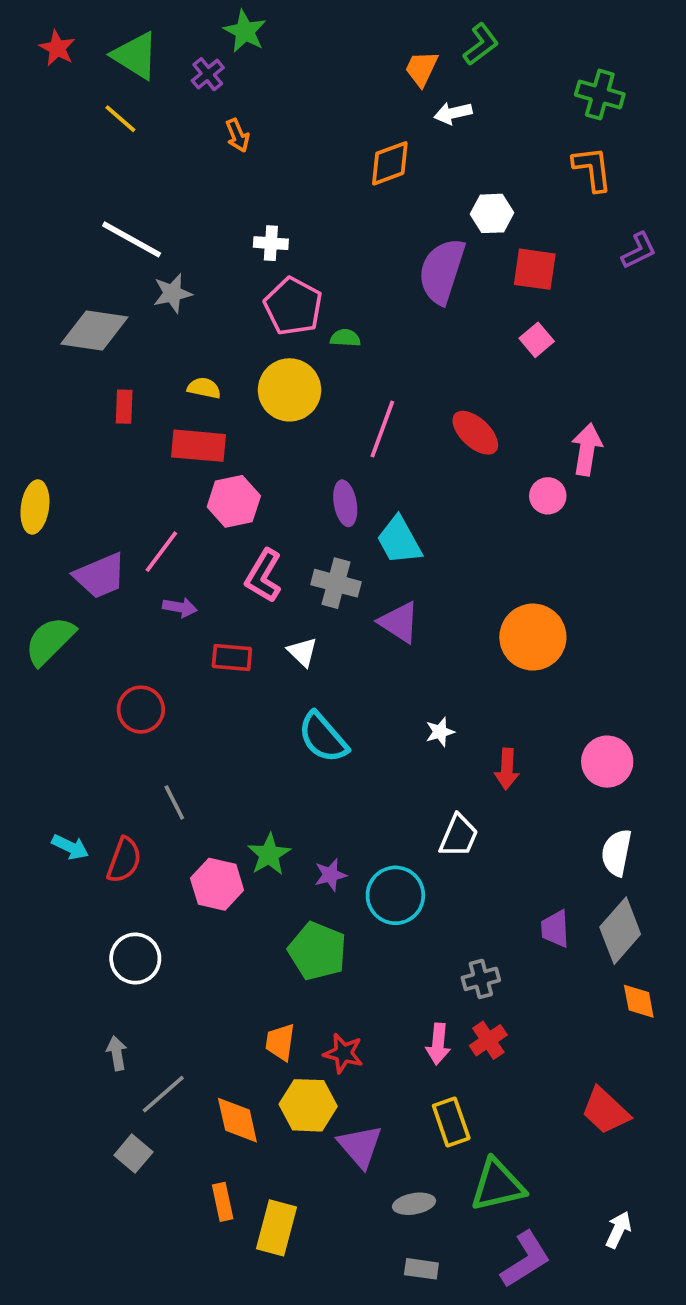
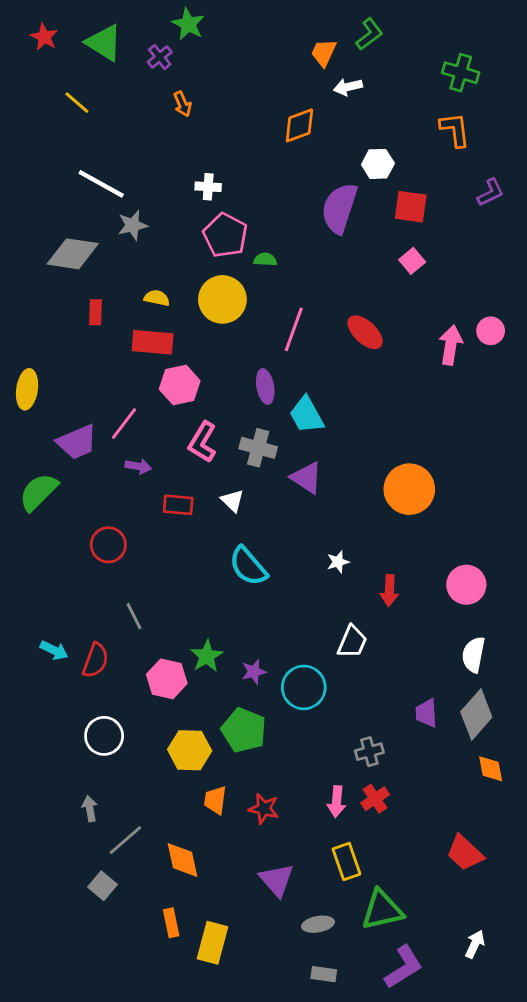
yellow line: (120, 119) -> (77, 103), moved
pink circle: (548, 496) -> (491, 331), moved
yellow hexagon: (308, 1105) -> (190, 750), moved

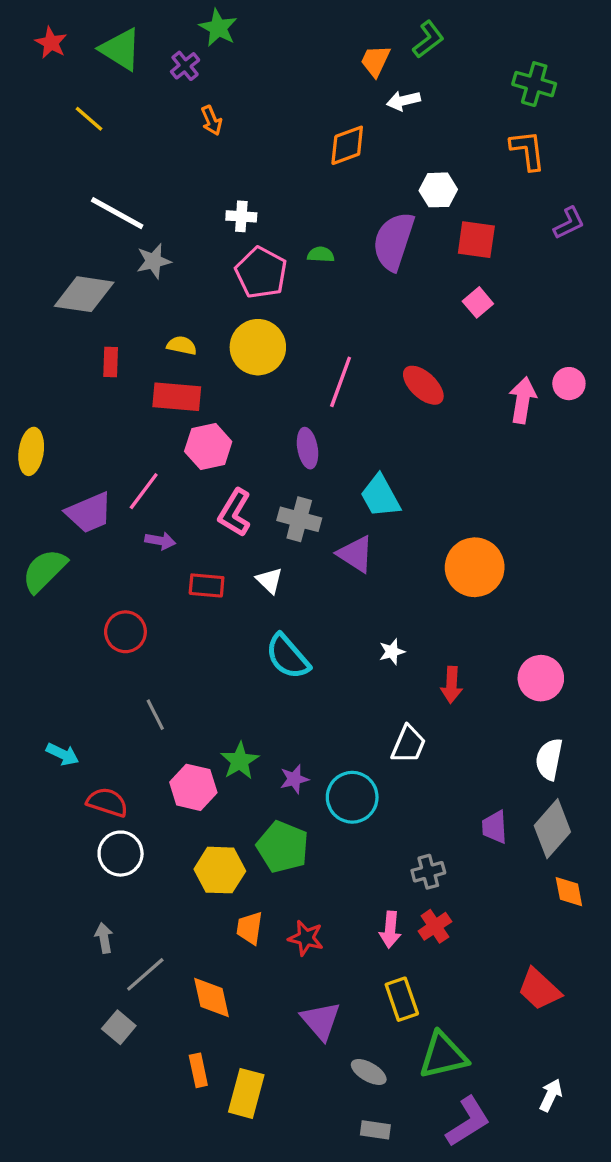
green semicircle: (265, 259) -> (321, 254), moved
cyan trapezoid: (307, 415) -> (380, 496), moved
red semicircle: (95, 660) -> (107, 802), moved, turned -92
gray ellipse: (318, 924) -> (369, 1072), turned 40

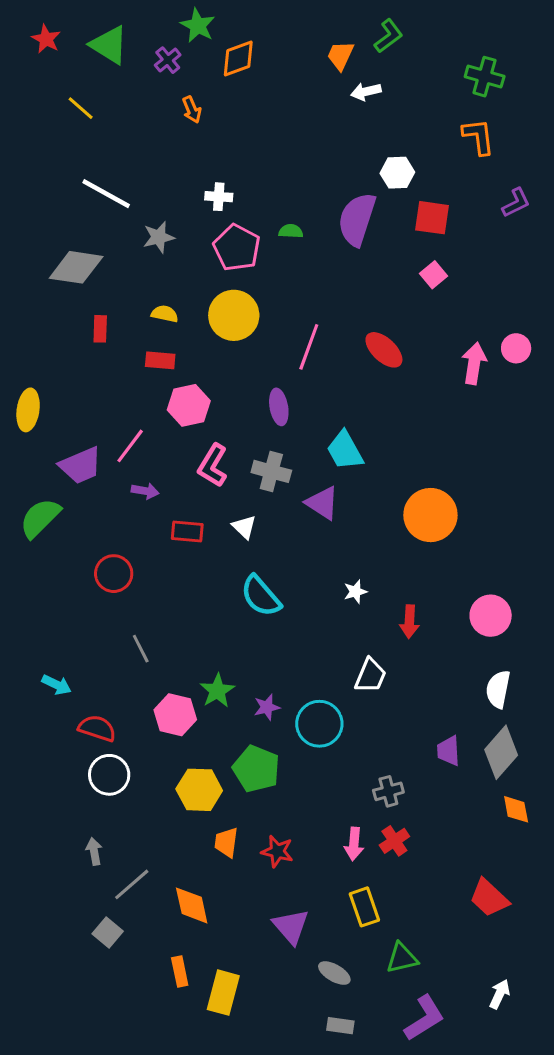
orange diamond: (347, 145) -> (238, 59), moved
gray star: (154, 261) -> (159, 237), moved
red rectangle: (177, 397) -> (160, 360), size x0.7
green triangle: (443, 1055) -> (402, 958), size x0.7

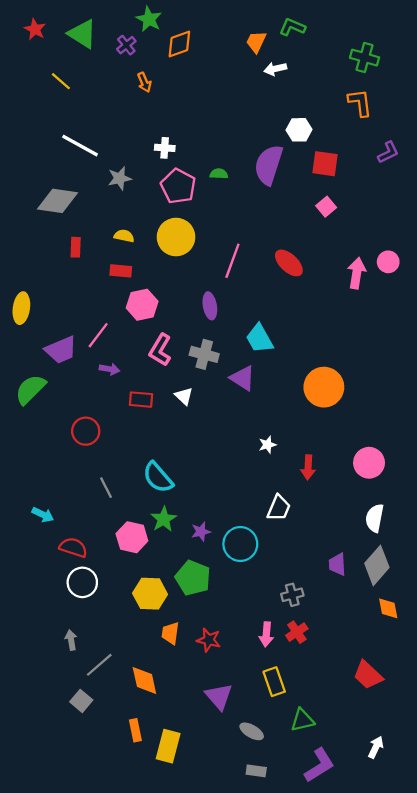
green L-shape: (388, 36) -> (292, 27), turned -120
cyan semicircle: (261, 596) -> (158, 477), moved

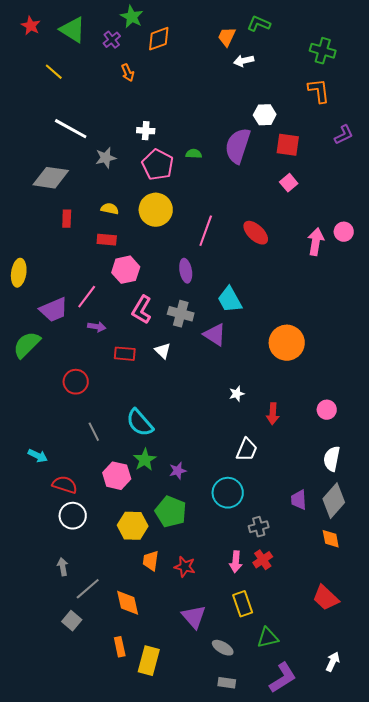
pink circle: (369, 463) -> (327, 410), size x0.7
cyan circle: (240, 544) -> (228, 493), moved
orange diamond: (388, 608) -> (331, 539), moved

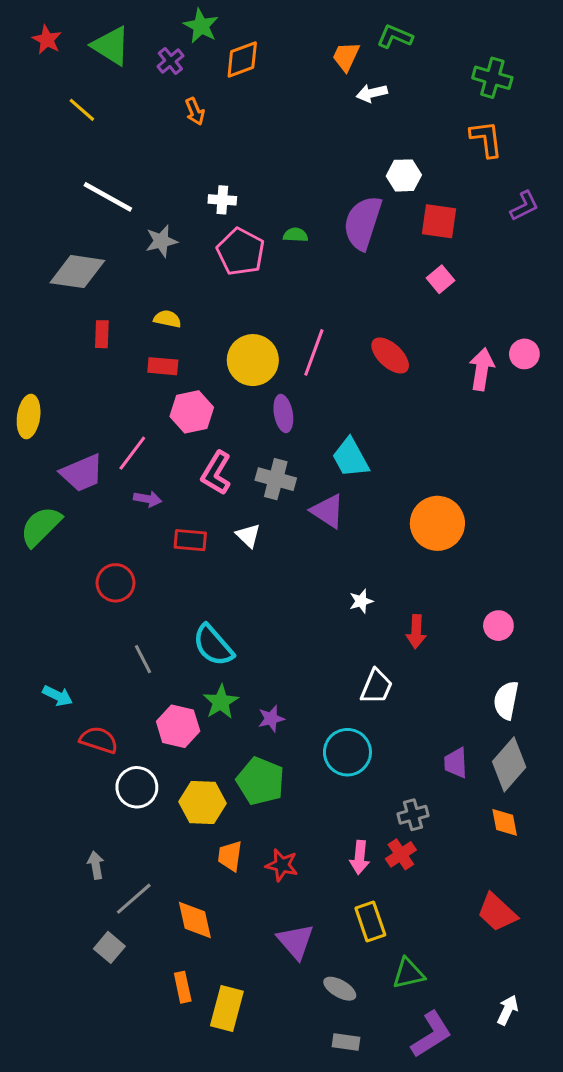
yellow circle: (156, 210) -> (253, 360), moved
white circle: (73, 516) -> (137, 787), moved
gray cross: (259, 527) -> (413, 815), moved

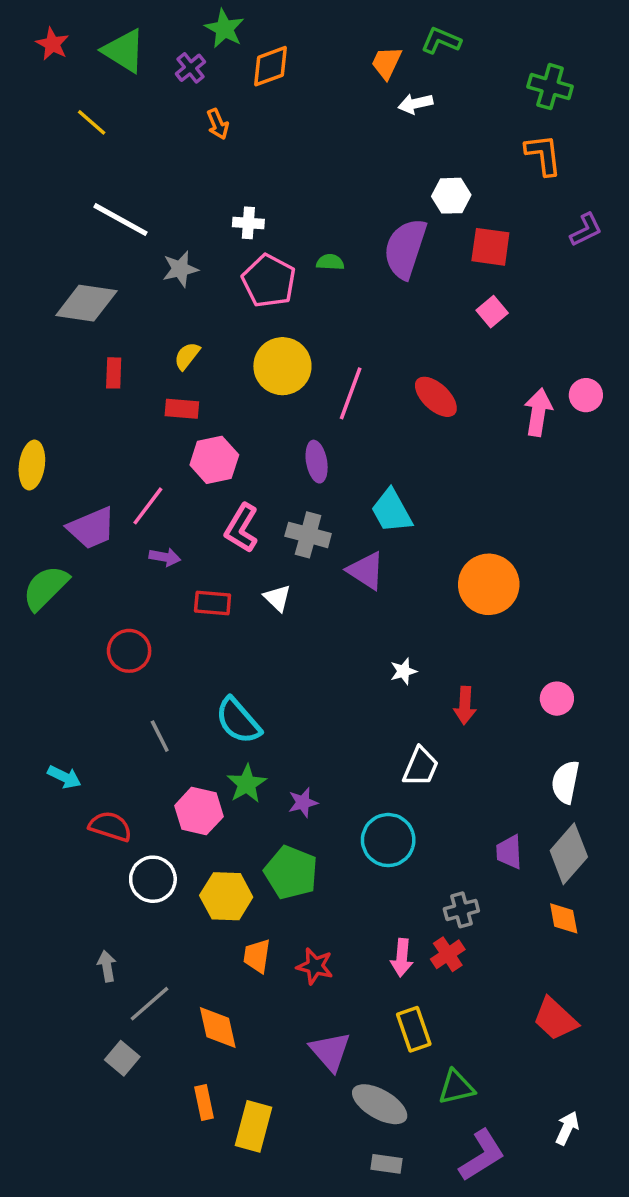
yellow semicircle: (167, 319) -> (187, 356), turned -64
yellow circle: (253, 360) -> (282, 366), moved
gray ellipse: (340, 989) -> (380, 1104), size x1.5

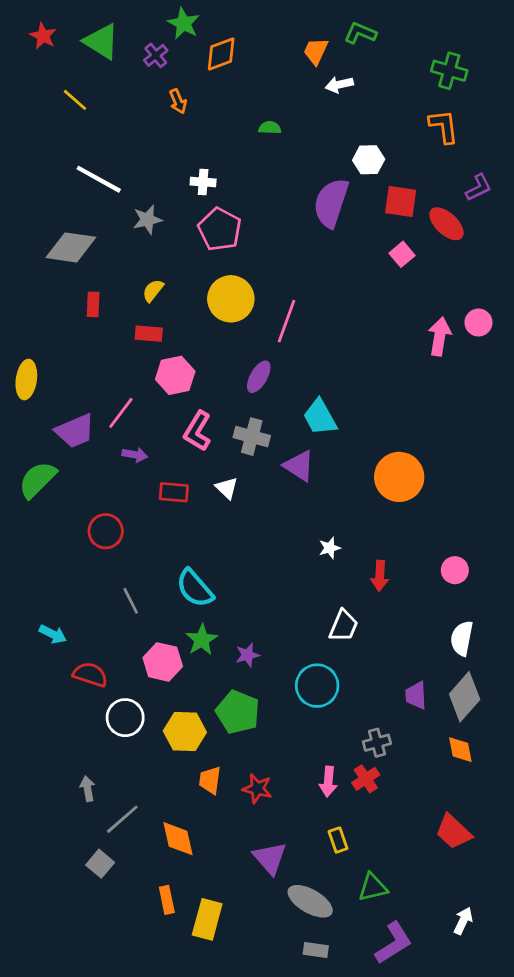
green semicircle: (330, 262) -> (270, 128), moved
red ellipse: (436, 397) -> (446, 224), moved
purple ellipse: (317, 462) -> (259, 377), turned 40
yellow rectangle: (414, 1029) -> (338, 840), size x0.7

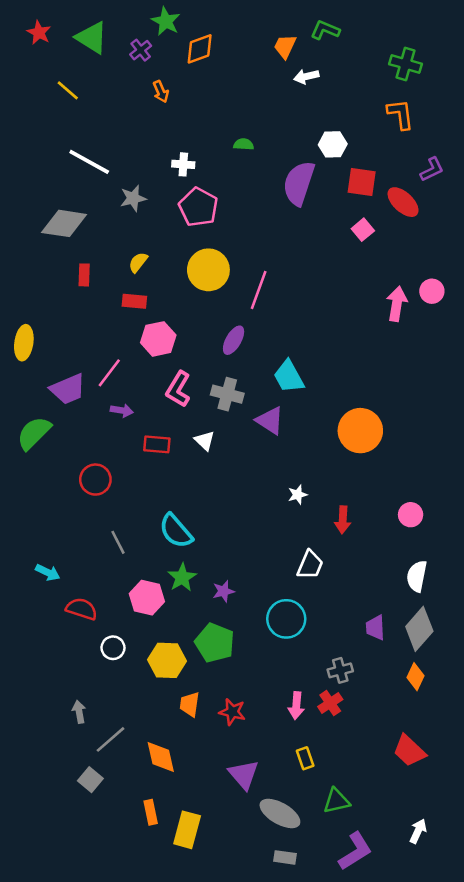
green semicircle: (270, 128) -> (244, 144), moved
white circle: (125, 718) -> (113, 648), size x0.7
orange diamond: (460, 750) -> (416, 677), turned 36

